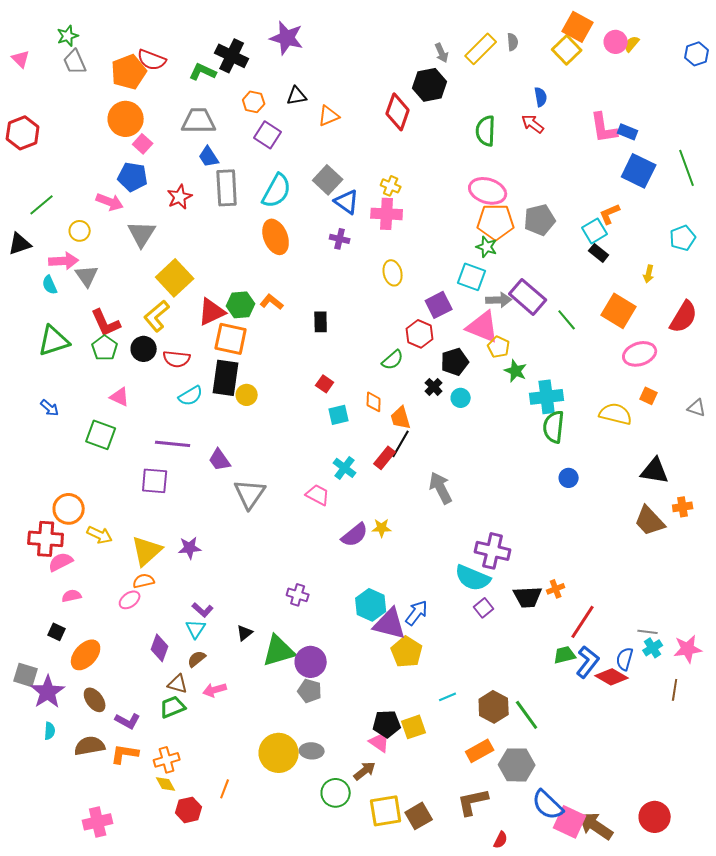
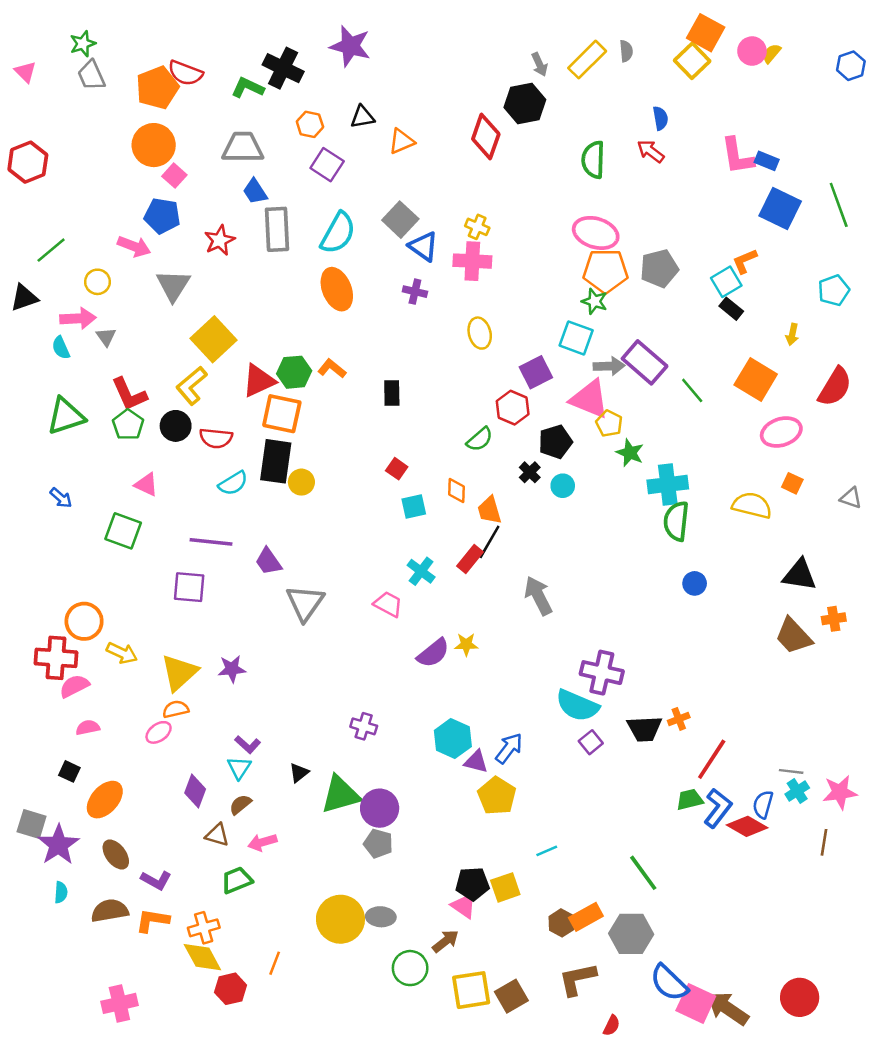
gray triangle: (87, 276) -> (106, 337), size x0.7
purple triangle: (390, 624) -> (476, 762), size x0.6
green trapezoid: (173, 707) -> (237, 880), moved
brown hexagon: (494, 707) -> (561, 923), moved, size x0.7
yellow diamond: (166, 784) -> (202, 957), size x1.6

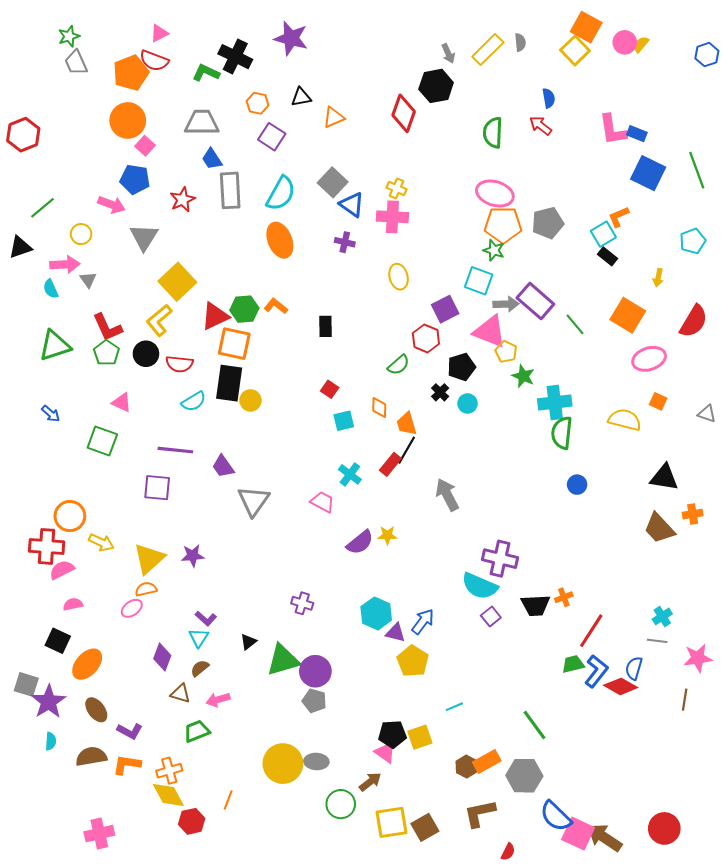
pink triangle: (25, 72) -> (159, 33), moved, turned 48
black square: (69, 771) -> (58, 641), size x1.4
cyan cross: (797, 791) -> (662, 616), moved

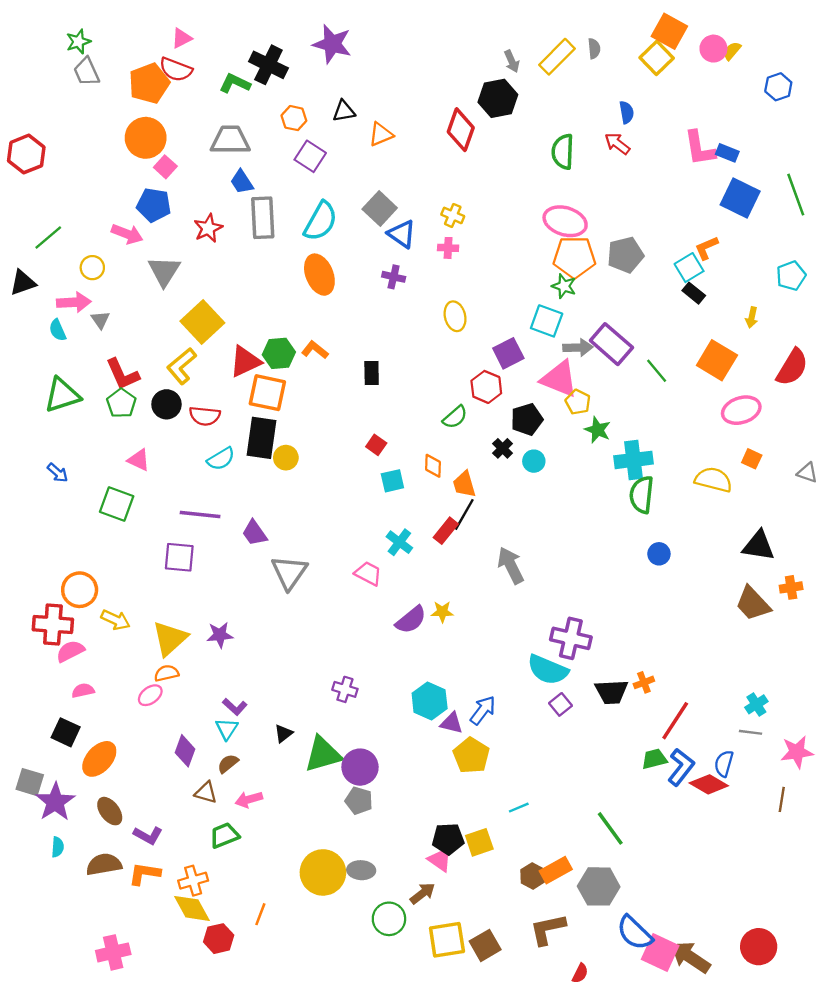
blue hexagon: (707, 55) -> (778, 87), moved
pink cross: (392, 217) -> (448, 248), size x0.6

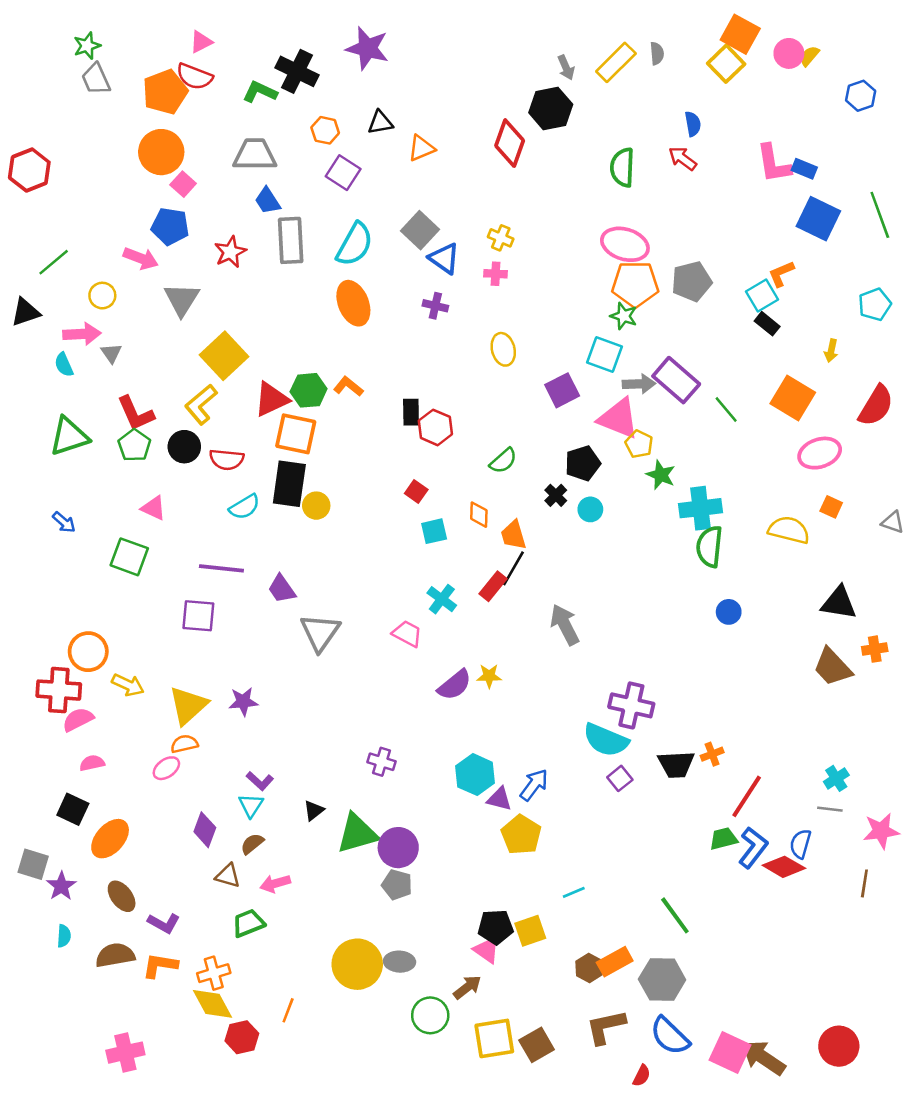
red hexagon: (486, 387) -> (435, 427), moved
purple star: (55, 802) -> (61, 886), size x0.7
blue semicircle: (635, 933) -> (670, 1036), moved

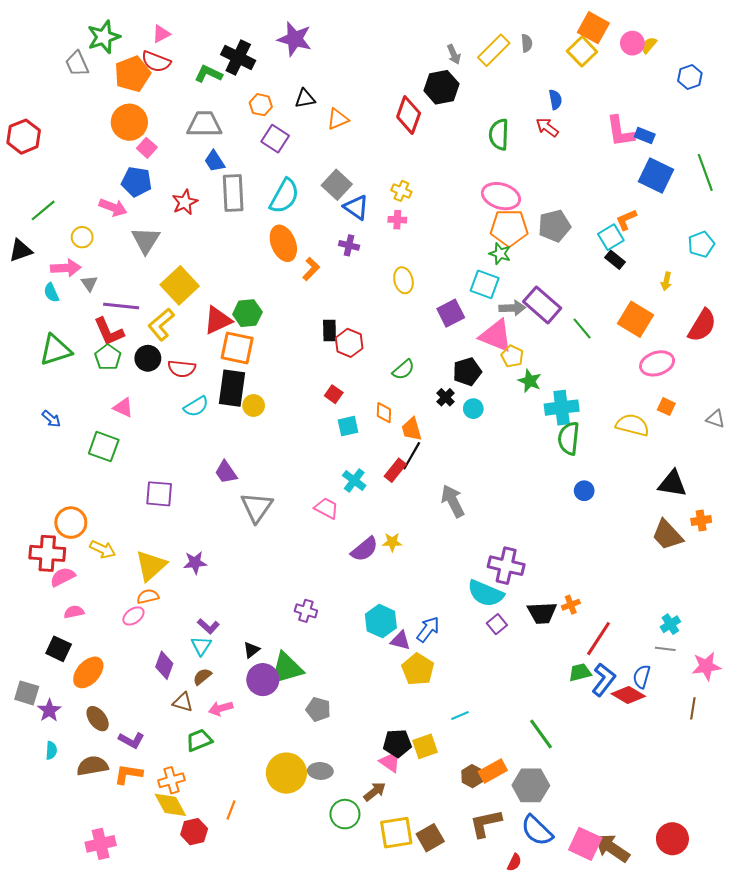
green star: (87, 46) -> (104, 37), moved, size x1.5
orange L-shape: (348, 386) -> (311, 269), moved, turned 95
purple line: (221, 568) -> (121, 306), moved
purple circle: (398, 848) -> (263, 680), moved

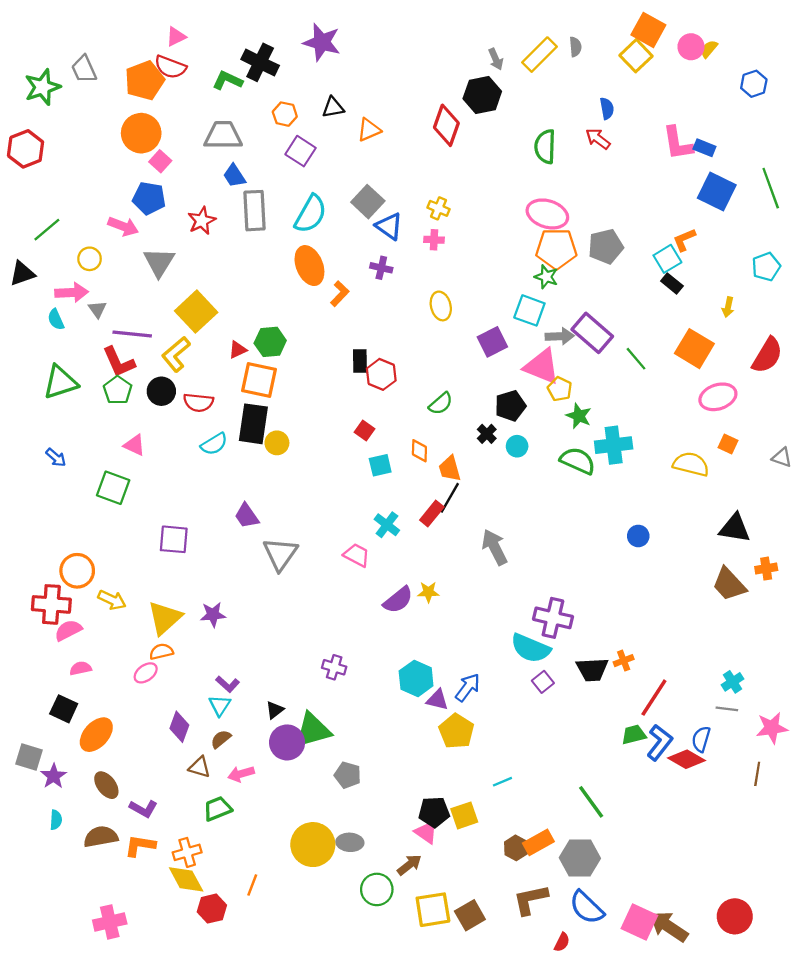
green star: (104, 37) -> (42, 87), moved
red triangle: (218, 320) -> (238, 350), size x0.6
green semicircle: (569, 438) -> (578, 461), moved, turned 108

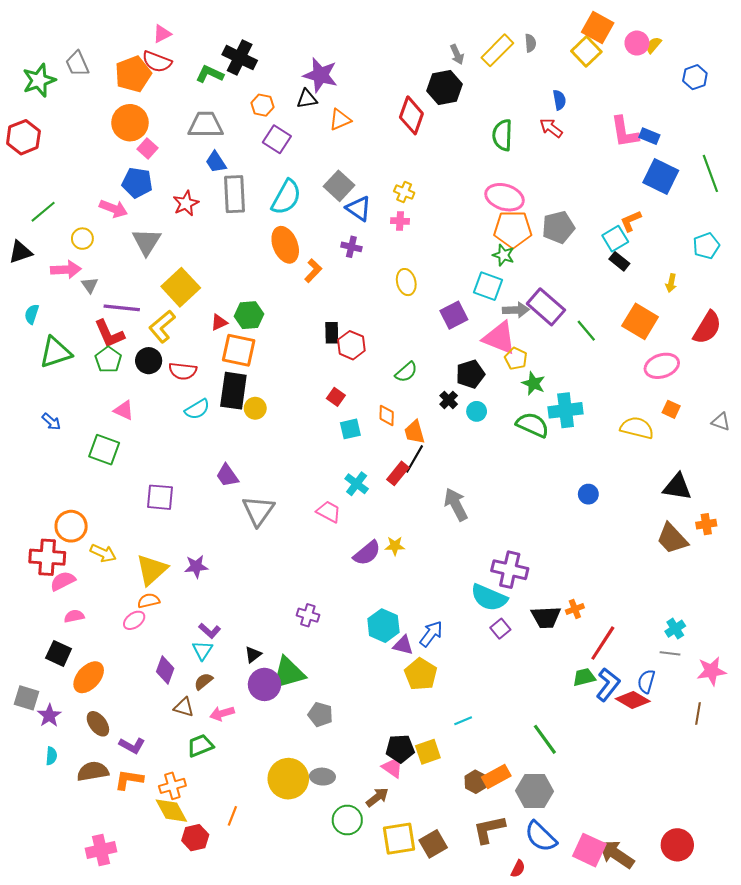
purple star: (322, 42) -> (320, 75), moved
cyan semicircle: (56, 319) -> (32, 314), moved, turned 42

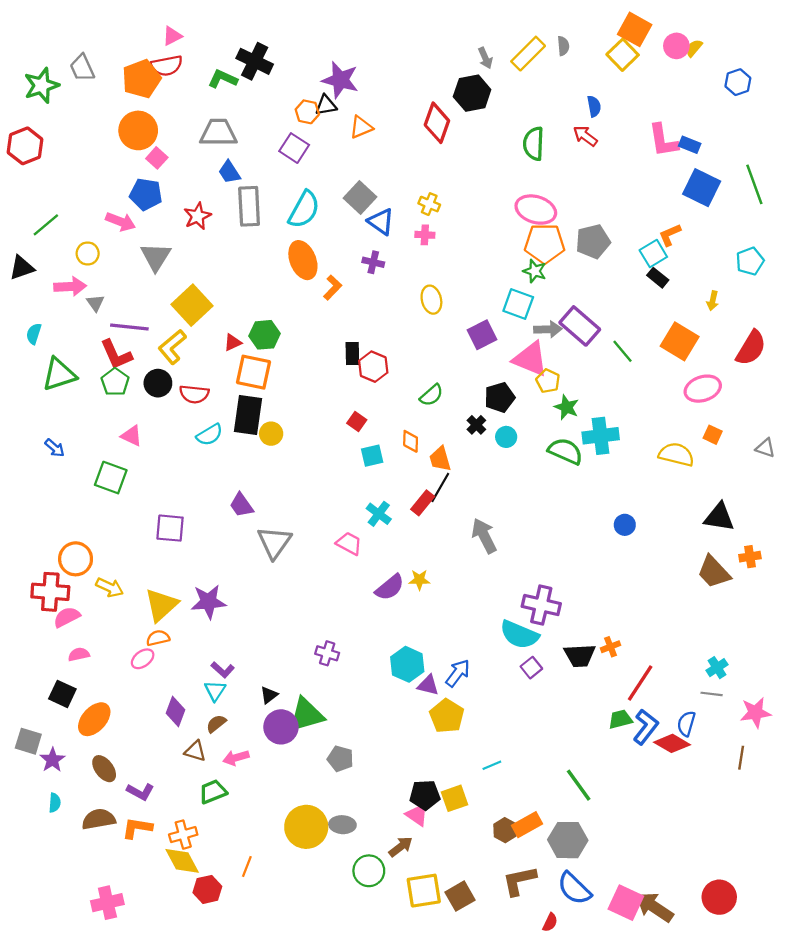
red semicircle: (157, 62) -> (167, 66), turned -32
orange hexagon: (262, 105) -> (307, 112), moved
purple star: (196, 567) -> (208, 602), size x1.4

